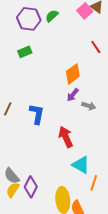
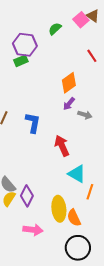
green semicircle: (52, 16) -> (55, 29), moved
purple hexagon: (29, 19) -> (25, 45), moved

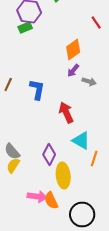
purple diamond: (27, 196) -> (49, 154), moved
orange semicircle: (74, 218) -> (51, 200), moved

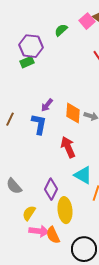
orange diamond: (73, 50) -> (73, 113), moved, turned -50
purple arrow: (73, 70) -> (47, 105), moved
yellow semicircle: (13, 166) -> (29, 213), moved

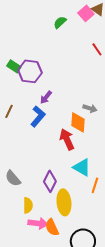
purple hexagon: (31, 46) -> (30, 71), moved
green rectangle: (27, 62) -> (14, 66), moved, turned 56
orange diamond: (73, 113) -> (78, 122), moved
blue L-shape: (39, 124) -> (38, 116), turned 30
yellow semicircle: (29, 213) -> (28, 205), turned 147

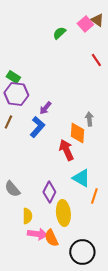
purple hexagon: (30, 71) -> (16, 94), moved
gray arrow: (90, 108) -> (89, 119), turned -112

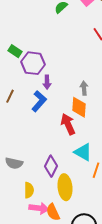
purple hexagon: (16, 94) -> (33, 63), moved
purple arrow: (45, 108) -> (47, 82), turned -40
gray arrow: (89, 119) -> (84, 88), moved
gray semicircle: (12, 189) -> (14, 163), turned -36

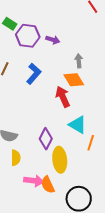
purple arrow: (47, 82) -> (53, 40), moved, turned -72
orange diamond: (79, 107) -> (74, 80), turned -35
yellow semicircle: (29, 190) -> (16, 158), moved

